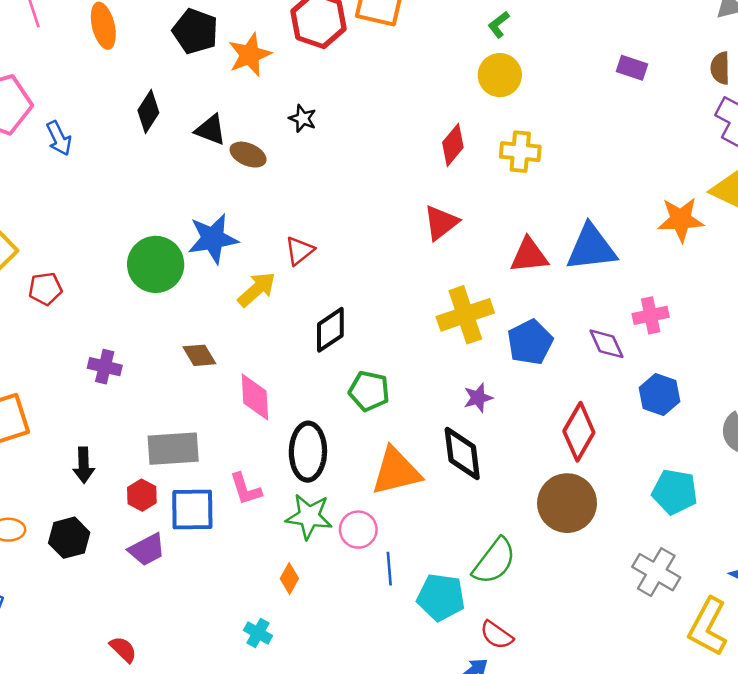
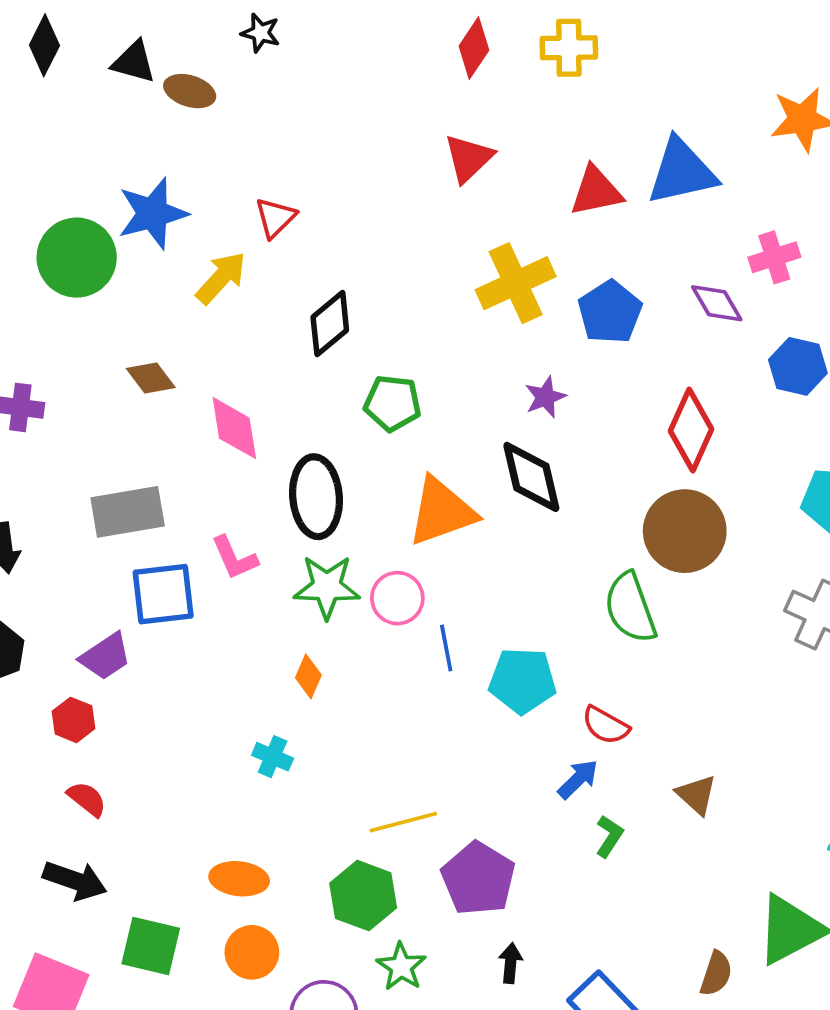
red hexagon: (142, 495) -> (73, 720), moved
green semicircle: (494, 561) -> (630, 608), moved, turned 129

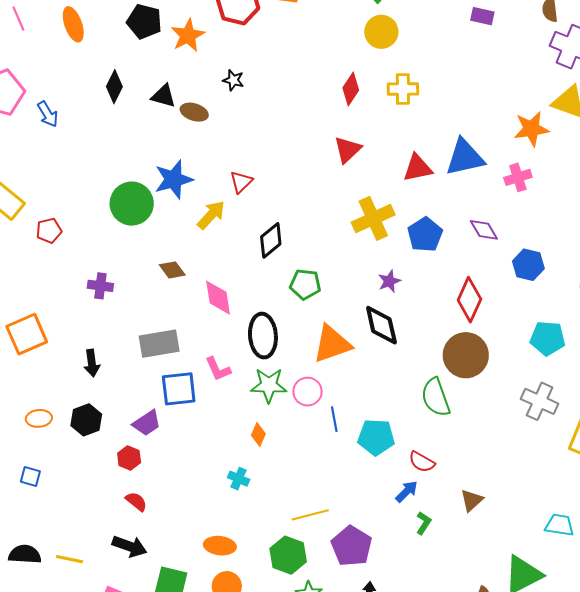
pink cross: (774, 257) -> (518, 177), moved
brown triangle: (696, 795) -> (472, 500), turned 35

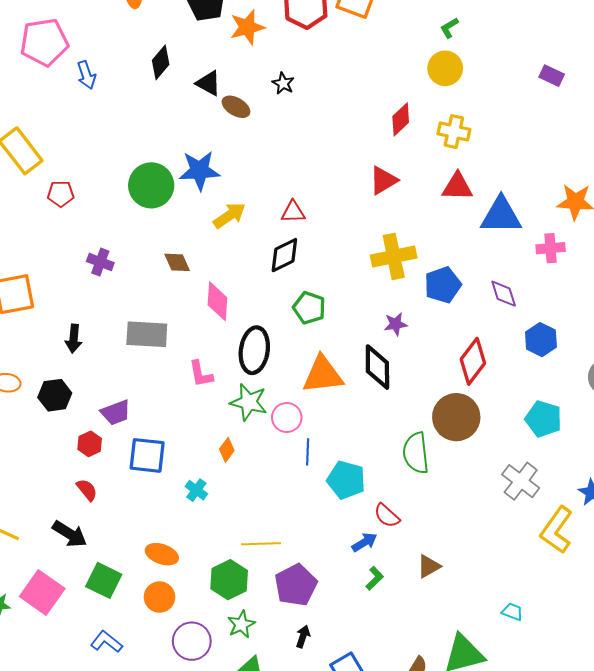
red triangle: (418, 168) -> (457, 187), moved
red triangle: (241, 182) -> (293, 212), moved, turned 30
blue square: (179, 389) -> (147, 455), moved
cyan trapezoid: (559, 525) -> (512, 612), size x0.7

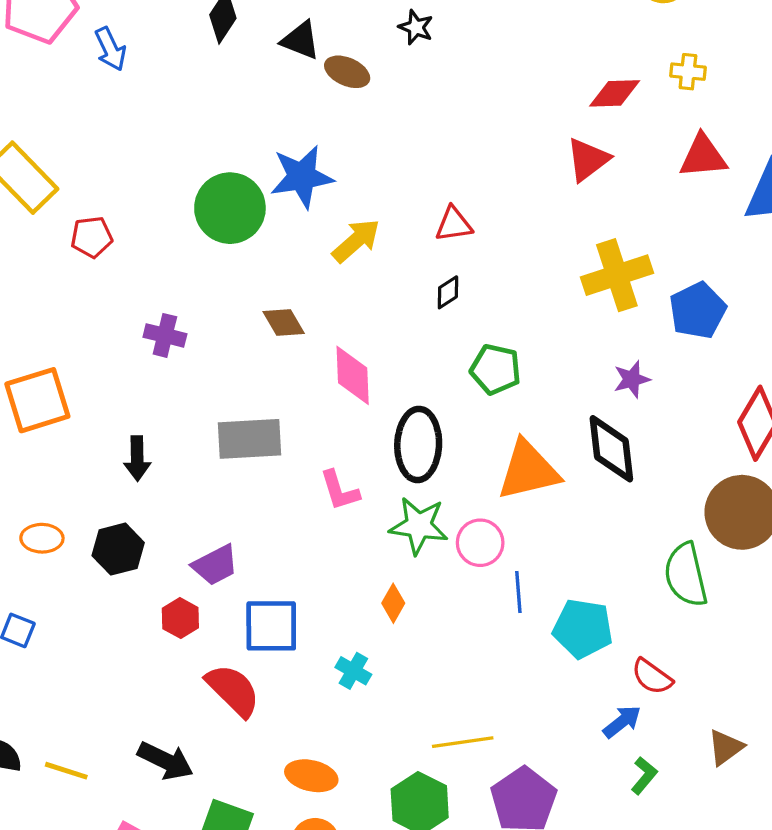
red diamond: (401, 119) -> (615, 93), moved, turned 48
yellow cross: (454, 132) -> (688, 72), size x0.7
black diamond: (284, 255) -> (448, 292), size x0.6
red semicircle: (87, 490) -> (233, 690), moved, size x1.6

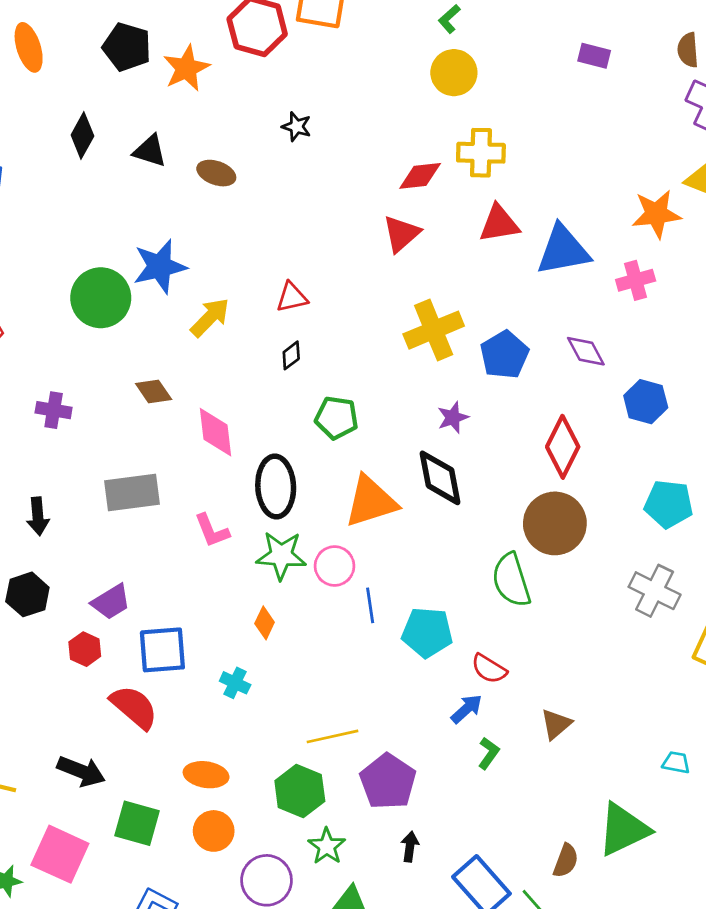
black star: (416, 27) -> (297, 127), moved
brown ellipse: (347, 72) -> (216, 173), moved
yellow cross: (688, 72) -> (481, 153), size x1.6

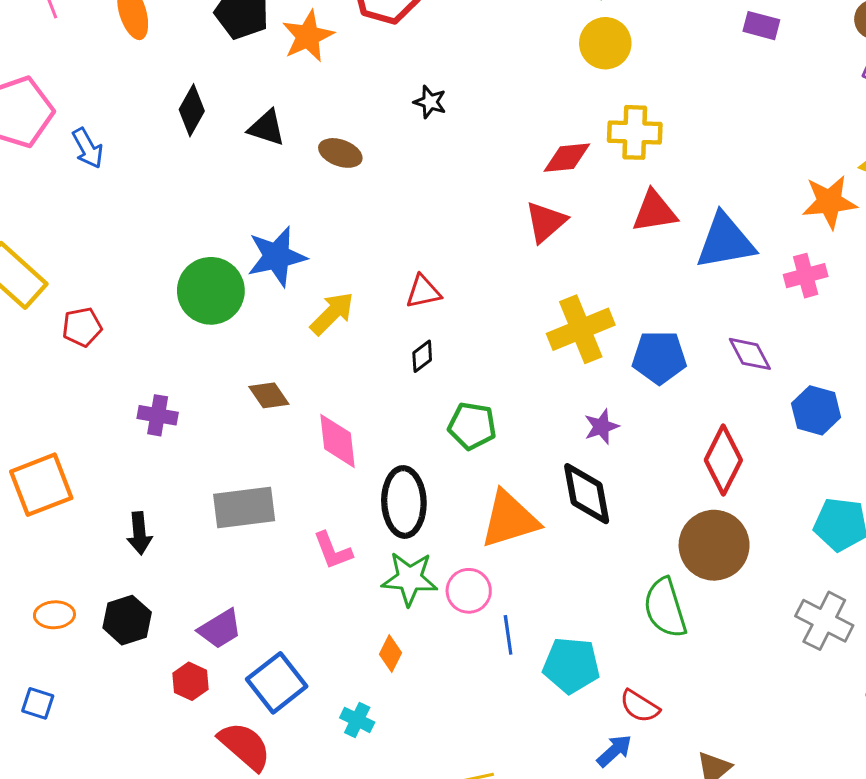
blue pentagon: (504, 355) -> (659, 357), turned 30
blue square: (162, 650) -> (277, 683), turned -34

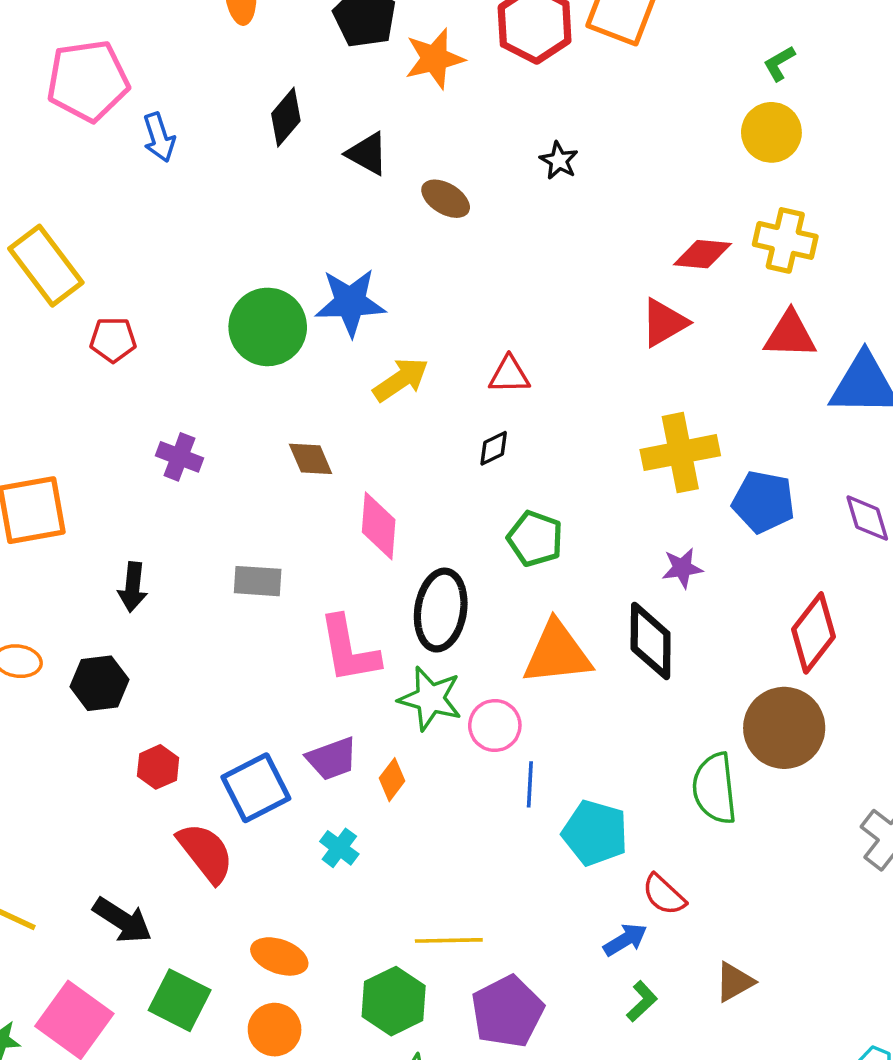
gray rectangle: (244, 508) -> (258, 581), size x0.7
pink L-shape: (333, 550) -> (349, 649), size x1.5
purple trapezoid: (220, 629) -> (332, 759), moved

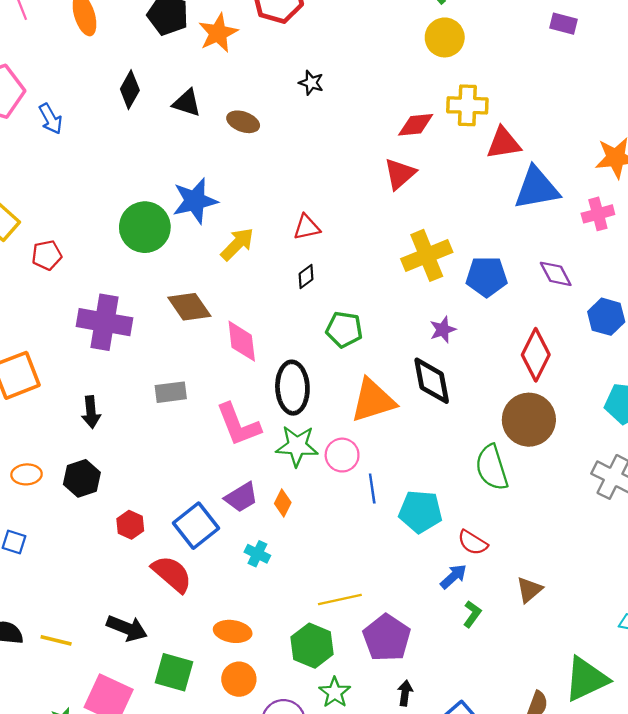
red triangle: (790, 335) -> (504, 143), moved
purple cross: (179, 457) -> (105, 322), size x1.8
brown diamond: (311, 459) -> (189, 307), size x1.4

